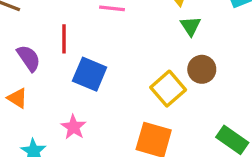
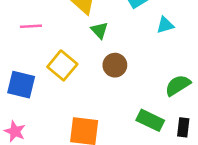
yellow square: (168, 89) -> (62, 65), moved

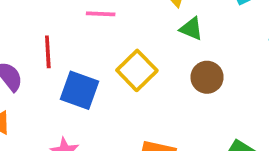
green triangle: (99, 30) -> (191, 29), turned -30

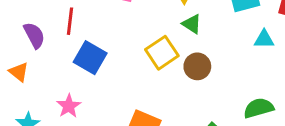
yellow square: (137, 70) -> (162, 53), moved

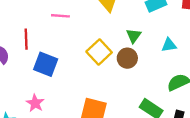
green triangle: (192, 24) -> (134, 36), moved, turned 42
cyan triangle: (264, 39) -> (169, 45), moved

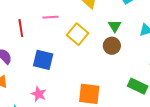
red line: (26, 39) -> (21, 28), moved
yellow square: (99, 52) -> (78, 34), moved

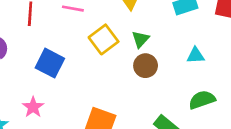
green triangle: (115, 26) -> (141, 39), moved

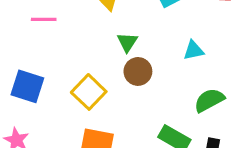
yellow square: (104, 39) -> (89, 92), moved

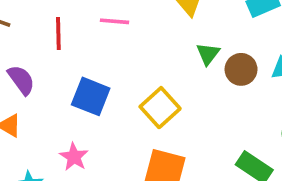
brown circle: (138, 71) -> (241, 69), moved

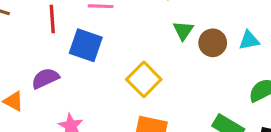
purple semicircle: (21, 80) -> (45, 78), moved, turned -76
blue square: (91, 96) -> (86, 45), moved

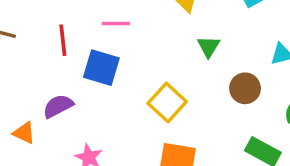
brown circle: (213, 43) -> (245, 88), moved

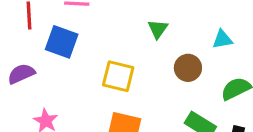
yellow square: (167, 102) -> (118, 76), turned -32

